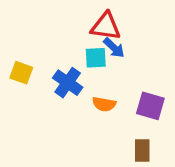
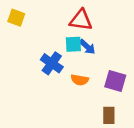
blue arrow: (114, 48) -> (87, 47), moved
yellow square: (21, 73) -> (16, 18), moved

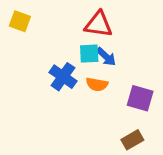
orange semicircle: (80, 80) -> (97, 84), moved
brown rectangle: (109, 115) -> (132, 140), turned 60

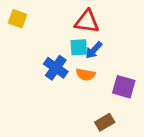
blue arrow: (106, 57) -> (94, 50), turned 90
brown rectangle: (132, 140) -> (105, 122), moved

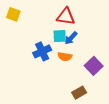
blue cross: (56, 68) -> (42, 51), turned 30
purple square: (124, 87) -> (94, 66), turned 30

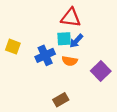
yellow square: (13, 14) -> (13, 47), moved
brown rectangle: (79, 93) -> (61, 100), moved

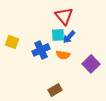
red triangle: (71, 18) -> (64, 16), turned 42

